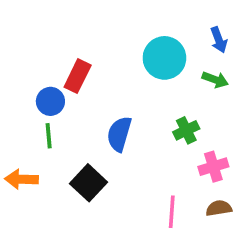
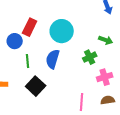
cyan circle: (164, 58) -> (62, 31), moved
green arrow: (215, 80) -> (106, 40), moved
green line: (49, 136) -> (28, 61), moved

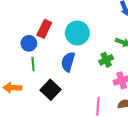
green line: (28, 61) -> (33, 64), moved

